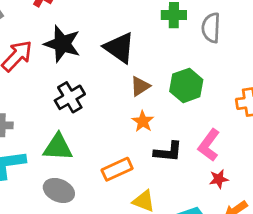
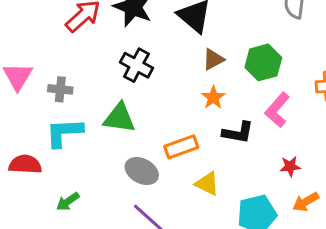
black cross: (70, 97) -> (136, 65), turned -36
pink L-shape: (209, 145) -> (277, 110), moved
gray ellipse: (59, 190) -> (142, 171), moved

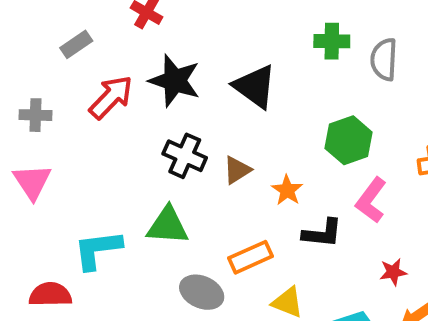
brown triangle: (213, 59) -> (237, 170), moved
gray cross: (60, 89) -> (35, 115), moved

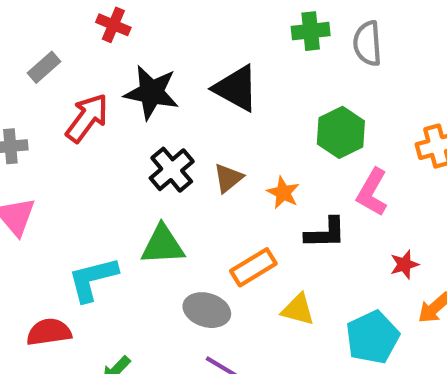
black cross: (185, 156) -> (172, 170), turned 33

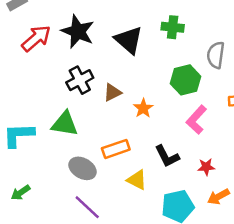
green cross: (311, 31) -> (173, 27), moved
gray semicircle: (367, 43) -> (216, 55), moved
black L-shape: (325, 233) -> (167, 156), moved, turned 52

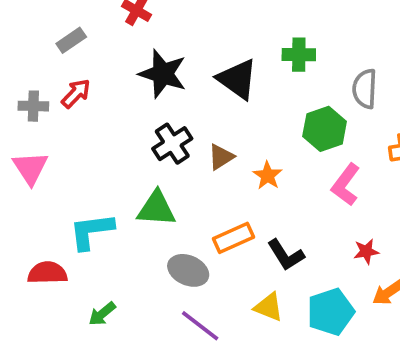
red arrow: (36, 38) -> (76, 93), moved, size x0.7
black L-shape: (167, 156) -> (286, 255), moved
yellow triangle: (137, 180) -> (269, 307), moved

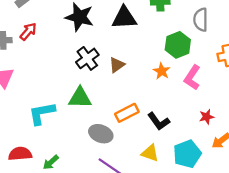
black triangle: (237, 79) -> (124, 18), turned -36
orange star: (268, 176) -> (162, 71), moved
red semicircle: (47, 273) -> (20, 154), moved

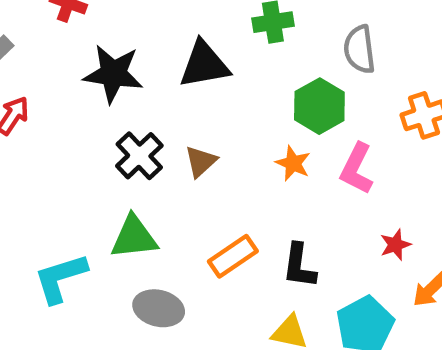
black L-shape: (159, 121) -> (299, 266), turned 50
gray ellipse: (101, 134) -> (159, 308), moved

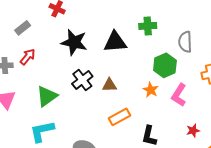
brown triangle: (201, 161) -> (110, 85), turned 35
green triangle: (134, 237) -> (47, 96), moved, turned -35
orange rectangle: (233, 256) -> (120, 117), moved

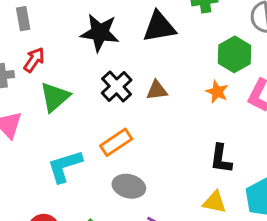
gray rectangle: (23, 28) -> (23, 19), turned -56
green triangle: (47, 96) -> (55, 97), moved
orange rectangle: (120, 117) -> (116, 142), moved

